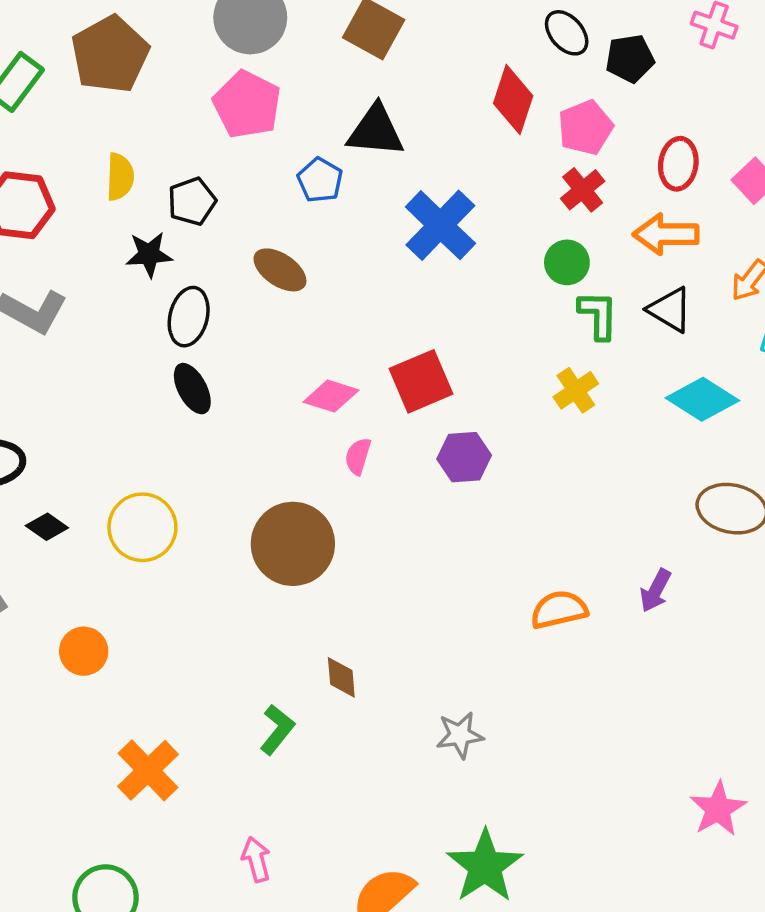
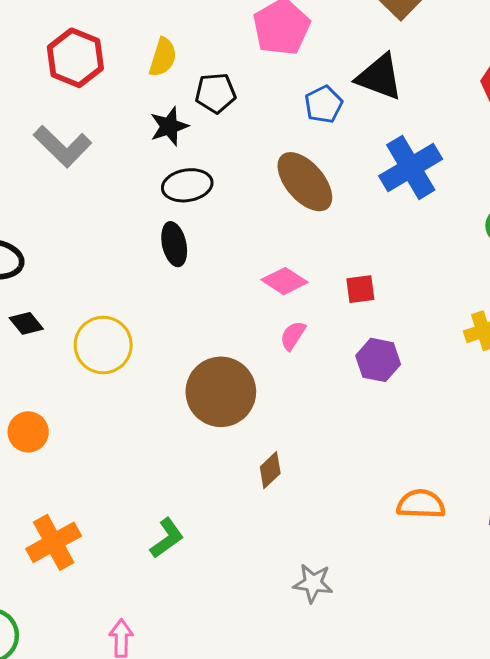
black star: (149, 254) -> (169, 126), turned -30
brown ellipse: (280, 270) -> (305, 182), moved, size x1.4
black ellipse: (189, 317) -> (187, 185), turned 51
red square: (421, 381) -> (360, 289), size x0.6
brown diamond: (341, 677) -> (270, 470), moved, turned 36

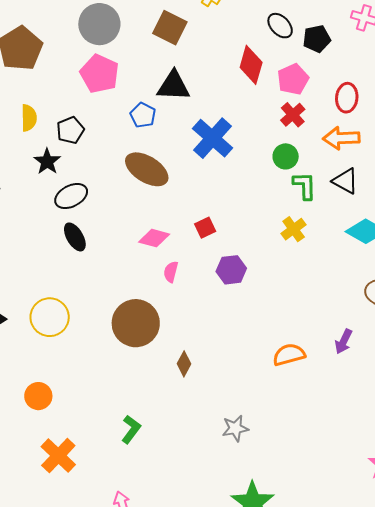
orange circle: (28, 432) -> (38, 396), moved

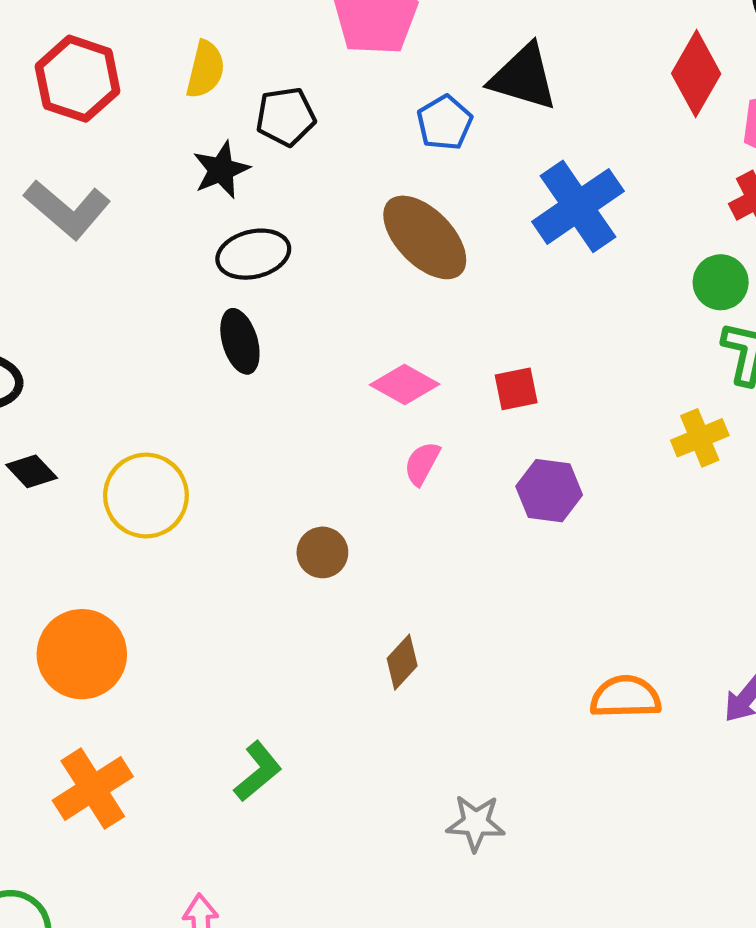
brown circle: (136, 323) -> (322, 552), size x0.5
orange circle: (38, 396) -> (82, 654), size x1.5

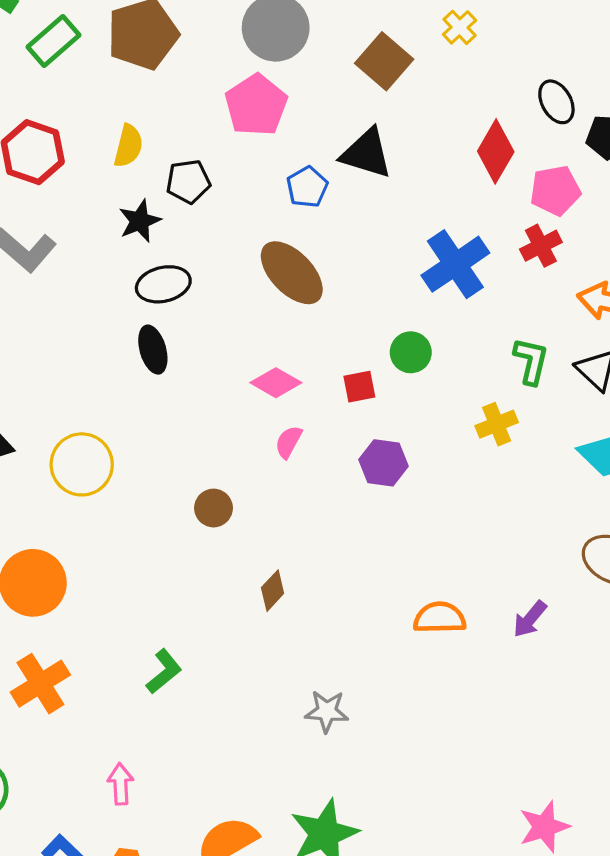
blue cross: (578, 206) -> (455, 264), moved
green circle: (721, 282) -> (411, 352), moved

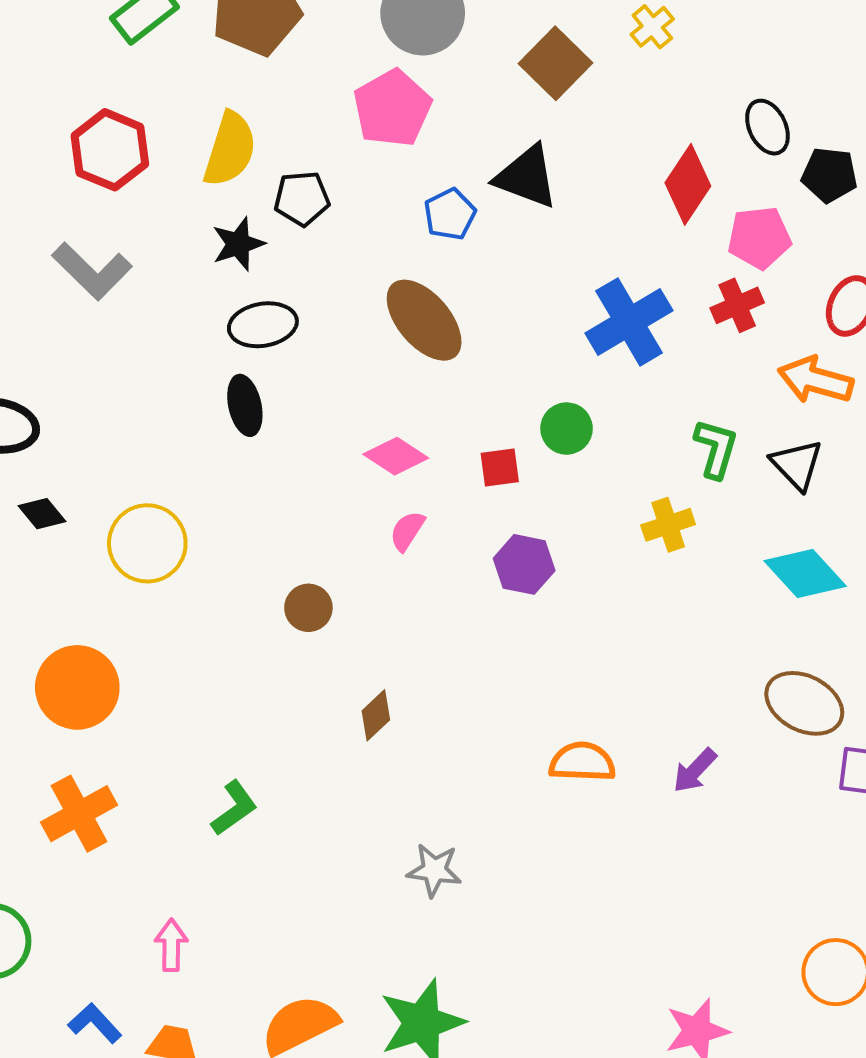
yellow semicircle: (128, 146) -> (230, 149), size x1.4

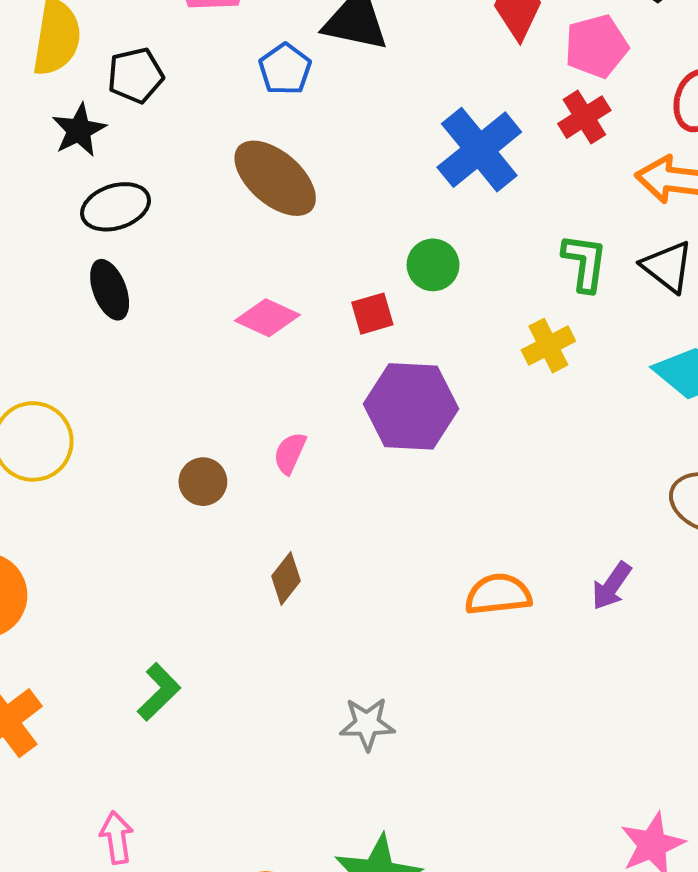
pink semicircle: (407, 531) -> (290, 453), moved
purple hexagon: (524, 564) -> (411, 406), size x1.5

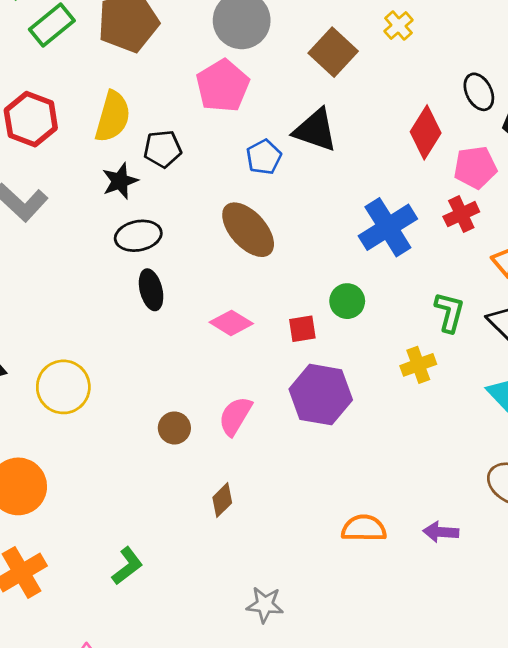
black ellipse: (110, 290) -> (151, 290), moved
pink semicircle: (290, 453) -> (235, 416), size x1.4
purple arrow: (611, 586) -> (441, 532), turned 52

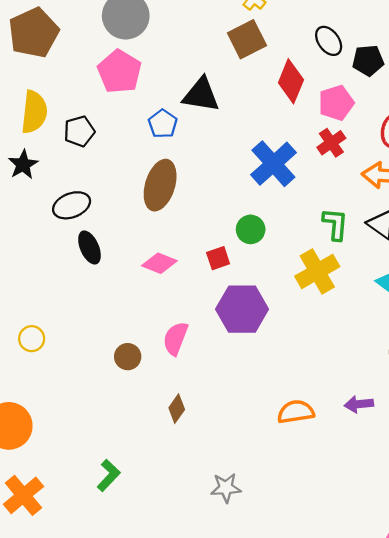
brown square: (333, 52) -> (247, 39), moved, turned 30
black star: (120, 181) -> (23, 165), moved
brown ellipse: (248, 230) -> (160, 185), turned 69
yellow cross: (418, 365) -> (317, 271), size x1.5
yellow circle: (63, 387) -> (32, 339), size x0.6

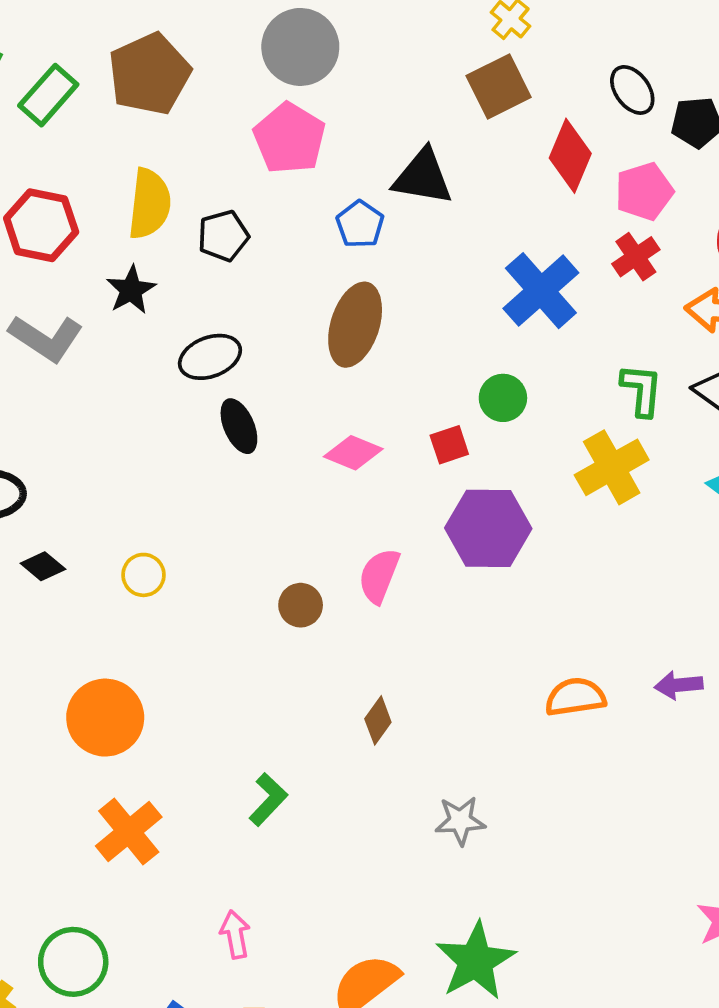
brown diamond: (177, 409) -> (378, 720), moved

